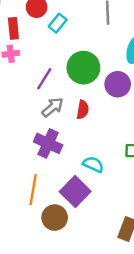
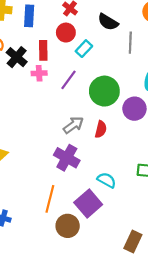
purple line: (44, 79) -> (69, 80), moved

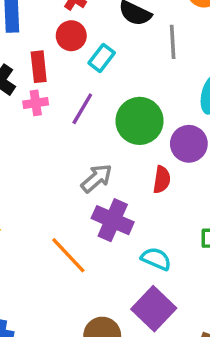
red semicircle: (101, 129) -> (162, 180), moved
purple cross: (67, 158) -> (113, 220), moved
orange line: (50, 199) -> (68, 255), moved, turned -52
purple square: (88, 204) -> (154, 309), moved

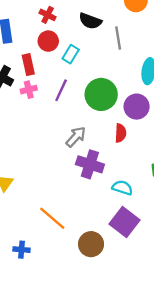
orange line: (68, 255) -> (52, 218), moved

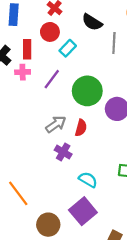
red semicircle: (121, 133) -> (81, 128), moved
purple cross: (90, 164) -> (63, 152), size x0.7

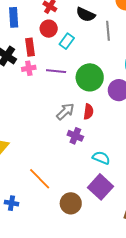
purple line: (52, 79) -> (56, 71), turned 66

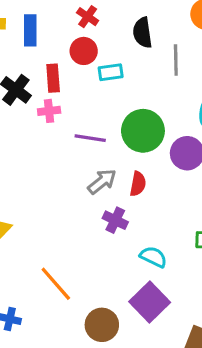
black semicircle: (86, 15) -> (142, 33), turned 54
cyan rectangle: (67, 41) -> (111, 72), turned 42
purple line: (56, 71) -> (90, 138), moved

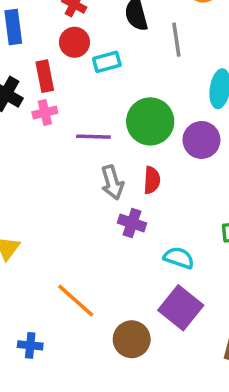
gray arrow: (102, 181) -> (112, 182), turned 120

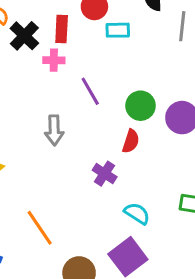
green circle: (150, 121) -> (141, 106), moved, size x0.7
purple line: (93, 137) -> (90, 91), turned 44
gray arrow: (112, 182) -> (54, 130), moved

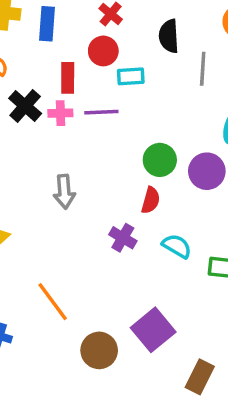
black cross: (24, 36) -> (25, 106), moved
purple line: (90, 91) -> (101, 112), moved, turned -60
cyan semicircle: (137, 213) -> (177, 246), moved

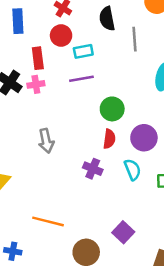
purple line: (101, 112) -> (81, 79), moved
purple circle: (207, 171) -> (144, 138), moved
cyan semicircle: (177, 246) -> (133, 170), turned 45
orange line: (53, 302) -> (48, 221), turned -32
purple square: (153, 330) -> (123, 232), size x0.7

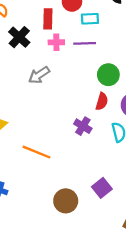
pink cross: (36, 84) -> (56, 42), moved
gray arrow: (46, 141) -> (39, 75), moved, turned 60
orange line: (48, 221) -> (37, 152), moved

